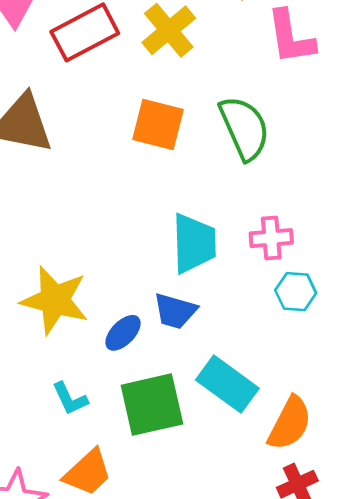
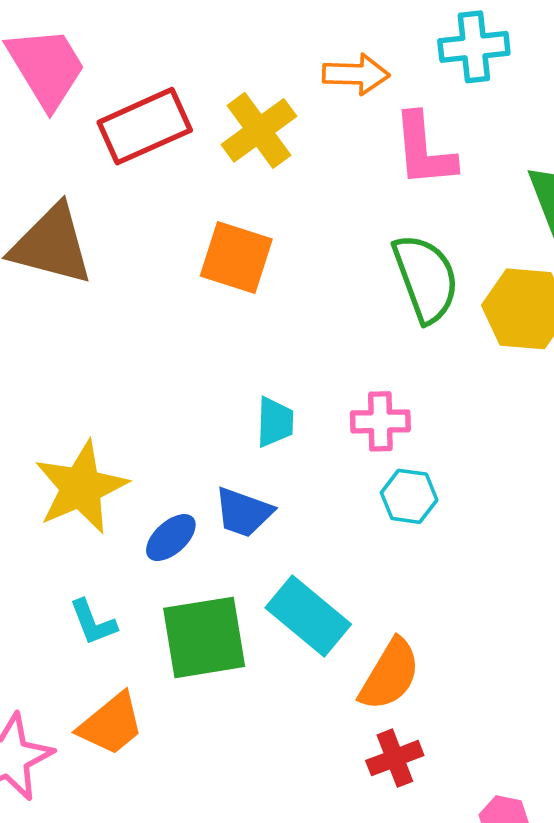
green semicircle: (244, 128) -> (426, 278), moved
cyan trapezoid: (194, 243) -> (275, 422), size x0.6
yellow star: (55, 300) -> (81, 487), turned 30

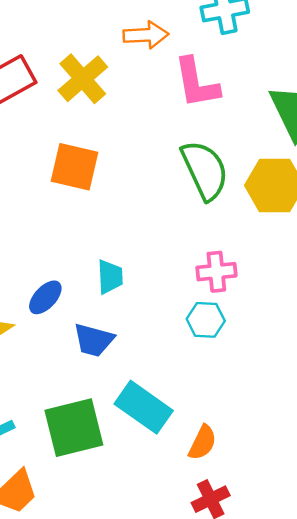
pink cross: (380, 421) -> (216, 272), moved
blue ellipse: (171, 538) -> (45, 297), moved
orange semicircle: (390, 675) -> (202, 443), size x0.7

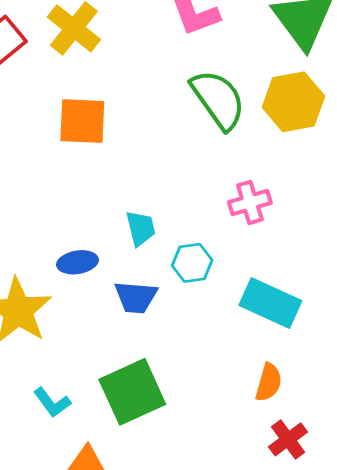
blue ellipse: (45, 297) -> (77, 262), turned 48
cyan hexagon: (206, 320) -> (192, 263), moved
cyan rectangle: (144, 407) -> (270, 303), moved

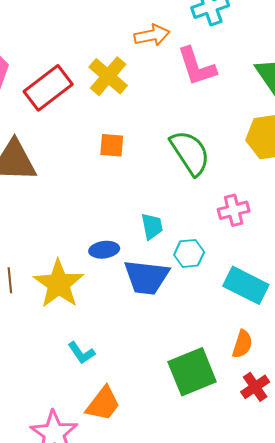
green semicircle: (218, 99) -> (190, 153), moved
orange square: (82, 121) -> (112, 145), size x0.7
blue trapezoid: (136, 297) -> (146, 277), size x1.4
green square: (132, 392) -> (192, 372), moved

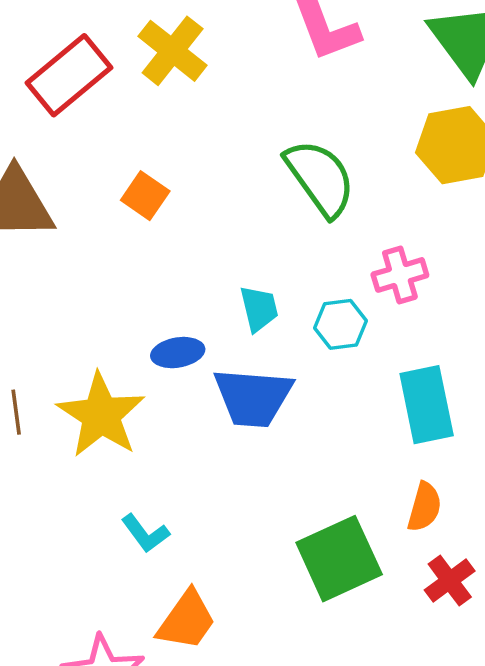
orange square: (112, 145) -> (145, 196), moved, turned 32
cyan hexagon: (189, 253) -> (341, 324), moved
cyan rectangle: (246, 285) -> (427, 405), turned 54

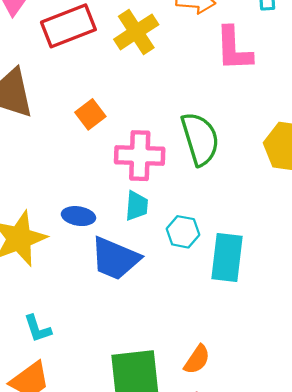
pink cross: (400, 275) -> (140, 156), moved, size x1.4
cyan rectangle: (427, 405) -> (227, 257), moved
cyan L-shape: (145, 533) -> (38, 329), moved

